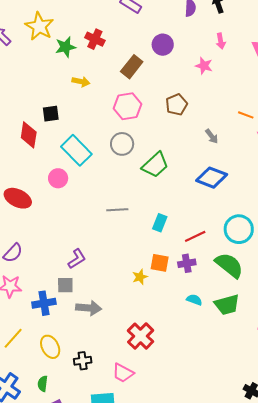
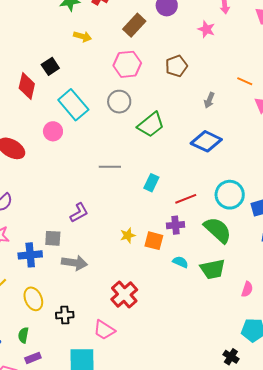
black square: (51, 114) -> (50, 66), turned -30
gray arrow: (212, 136) -> (209, 100), turned 56
purple L-shape: (77, 259) -> (79, 213), moved
orange square: (160, 263) -> (154, 241), moved

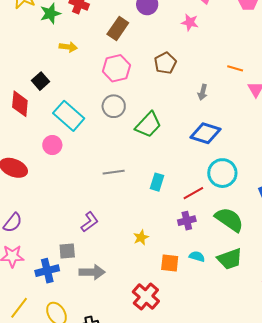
cyan circle: (230, 195) -> (222, 173), moved
orange square: (154, 241) -> (170, 263), moved

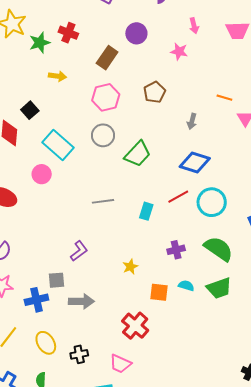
red line: (193, 193) -> (178, 197), moved

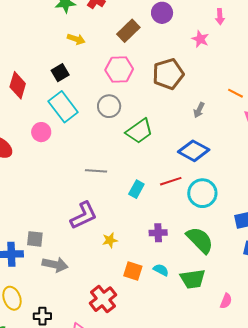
brown pentagon: (155, 92) -> (168, 74), size x1.4
black square: (30, 110) -> (60, 73), moved
purple L-shape: (79, 251) -> (84, 215), moved, size x1.4

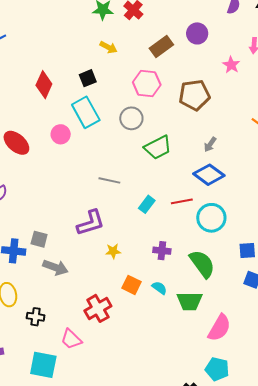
gray arrow: (199, 110) -> (210, 144), moved
pink semicircle: (226, 301) -> (219, 328), size x1.8

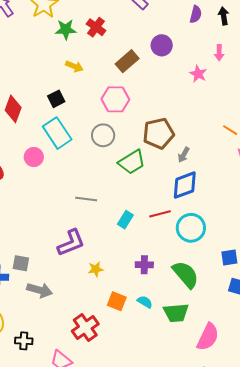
brown pentagon: (194, 95) -> (158, 133), moved
blue diamond: (209, 175) -> (185, 185), turned -52

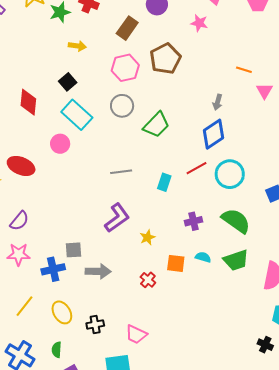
brown pentagon: (158, 133) -> (165, 59), moved
gray arrow: (184, 155) -> (218, 102), moved
red cross: (85, 327) -> (148, 280), moved, size x0.6

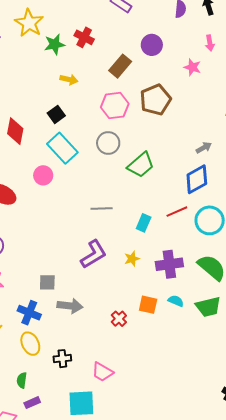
gray arrow: (218, 102) -> (204, 148), turned -140
purple cross: (194, 221) -> (169, 264), size x1.5
yellow star: (147, 237) -> (132, 259), moved
blue cross: (53, 269) -> (29, 313), moved, turned 30

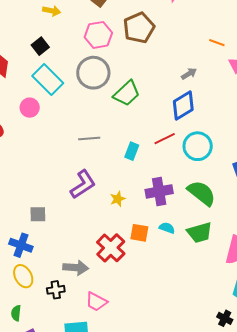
gray circle: (108, 143) -> (93, 73), size x1.4
yellow star: (132, 259) -> (118, 199), moved
gray arrow: (70, 306) -> (76, 268), moved
red cross: (119, 319) -> (111, 248), size x1.8

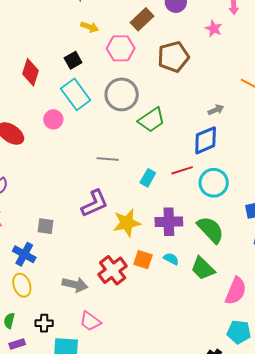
pink hexagon: (98, 35) -> (121, 48), moved
yellow star: (118, 199) -> (127, 223), size x1.8
green trapezoid: (200, 232) -> (203, 268), turned 52
black cross: (56, 290) -> (44, 323), moved

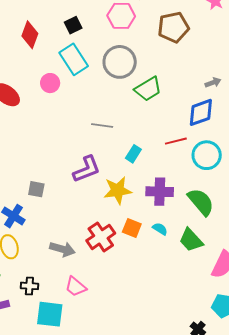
cyan rectangle: (148, 178) -> (133, 154), moved

